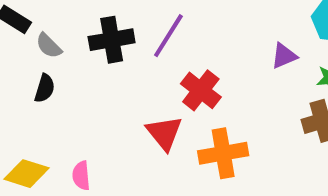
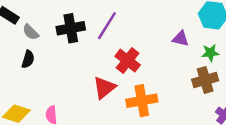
purple triangle: (284, 56) -> (181, 39), turned 36
red triangle: (164, 133) -> (104, 88), turned 30

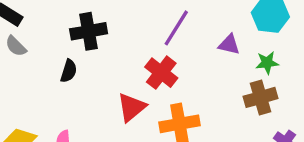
purple line: (107, 26) -> (176, 28), moved
gray semicircle: (31, 32) -> (16, 46), moved
black semicircle: (28, 59) -> (69, 71), moved

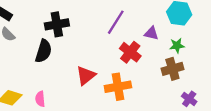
black semicircle: (69, 71) -> (43, 51), size x1.5
red cross: (161, 73) -> (130, 52), moved

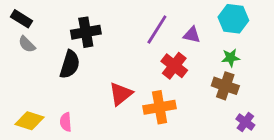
purple triangle: (151, 33) -> (192, 35), moved
brown cross: (172, 69) -> (225, 86), turned 35

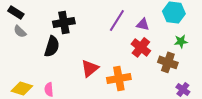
green star: (231, 58) -> (181, 41), moved
red cross: (174, 66) -> (141, 47), moved

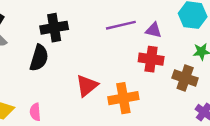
purple line: (117, 20) -> (121, 25), turned 45
red cross: (141, 47) -> (151, 59), turned -30

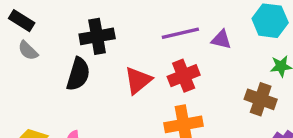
red cross: (151, 59) -> (184, 76), moved, turned -30
red triangle: (87, 86) -> (138, 80), moved

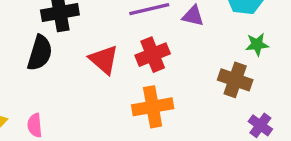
red triangle: (138, 80) -> (104, 60), turned -40

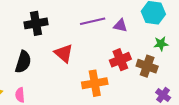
black semicircle: (40, 53) -> (23, 62), moved
red cross: (153, 55) -> (120, 60), moved

